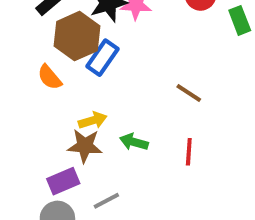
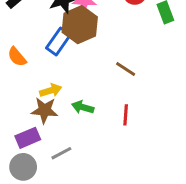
brown hexagon: (77, 36) -> (80, 25), moved

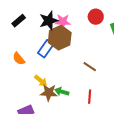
yellow arrow: (51, 90) -> (41, 81), turned 56
brown star: (45, 110) -> (49, 93), moved

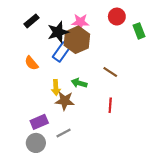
black star: (49, 21) -> (58, 32), moved
yellow arrow: (41, 81) -> (56, 88), turned 48
green arrow: (62, 92) -> (79, 83), moved

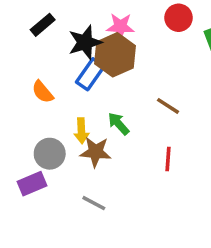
green arrow: (79, 83) -> (119, 124), turned 32
purple rectangle: (39, 122) -> (32, 184), moved
gray line: (64, 133) -> (94, 203), turned 56
gray circle: (36, 143) -> (50, 154), moved

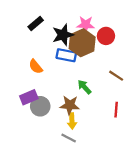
red circle: (179, 18) -> (106, 36), moved
blue rectangle: (90, 74) -> (66, 55), turned 66
yellow arrow: (81, 131) -> (72, 121), moved
purple rectangle: (32, 184) -> (29, 97), moved

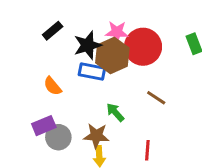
red circle: (106, 36) -> (143, 47), size x1.6
red line: (116, 110) -> (147, 150), moved

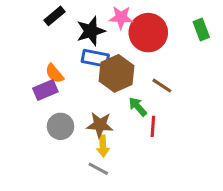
brown hexagon: (112, 55) -> (116, 73), moved
green arrow: (115, 112) -> (138, 107), moved
purple rectangle: (44, 126) -> (45, 90), moved
red line: (147, 150) -> (153, 126), moved

